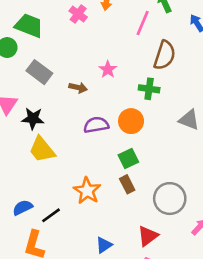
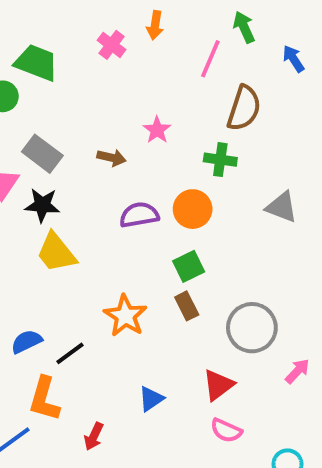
gray rectangle: (39, 72) -> (42, 154), moved

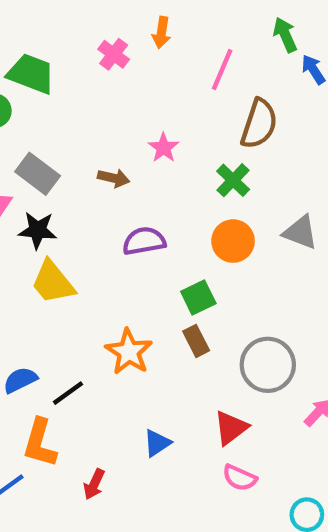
green arrow: (244, 27) -> (285, 35), moved
green cross: (220, 160) -> (233, 180), turned 36
orange circle: (193, 209) -> (233, 241), moved

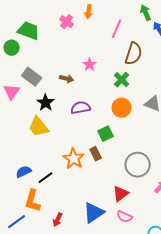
black star: (38, 230) -> (46, 103), moved, turned 30
brown rectangle: (196, 341) -> (96, 154), moved
blue triangle: (157, 443) -> (94, 213), moved, size x1.6

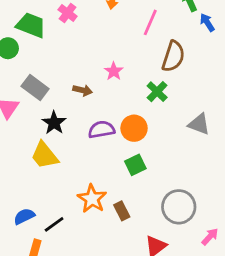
pink cross: (67, 22) -> (68, 13), moved
orange circle: (122, 108) -> (134, 128), moved
brown rectangle: (96, 154) -> (122, 211), moved

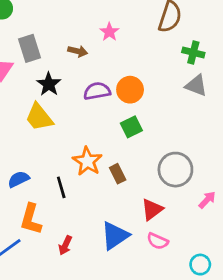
gray rectangle: (35, 88) -> (29, 48), turned 35
green cross: (157, 92) -> (193, 52), moved, turned -30
black line: (54, 224) -> (61, 187), moved, turned -70

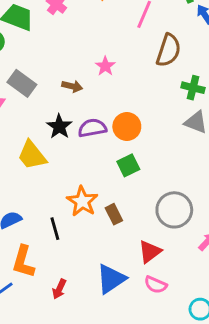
gray rectangle: (29, 48) -> (22, 83), turned -36
black star: (49, 84) -> (59, 127), moved

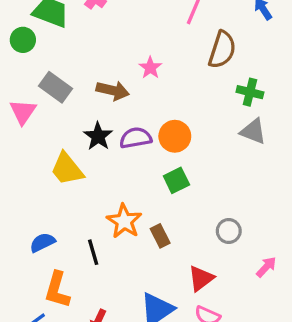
brown arrow: (72, 86) -> (113, 91), size x1.4
gray circle: (174, 210) -> (229, 231), size x0.6

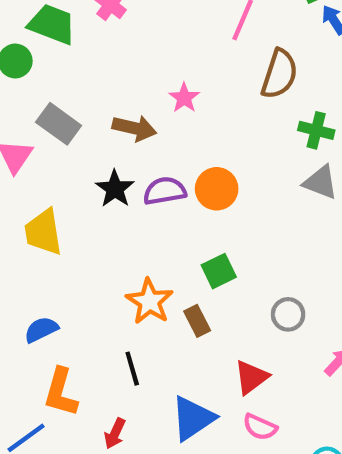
yellow trapezoid: (67, 169) -> (43, 232), moved, turned 30
green square: (176, 180) -> (219, 271), moved
black line: (93, 252) -> (132, 369), moved

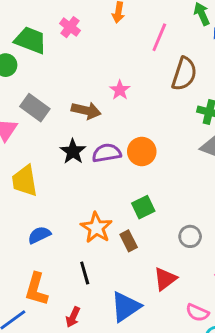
blue semicircle: (41, 330) -> (39, 235), moved
pink semicircle: (260, 427) -> (197, 313), moved

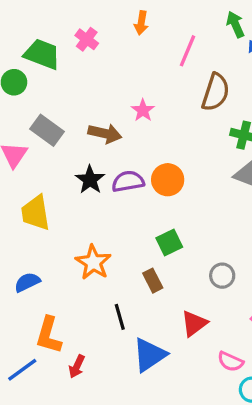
orange star: (96, 228) -> (93, 262), moved
blue semicircle: (39, 235) -> (27, 282), moved
black line: (85, 273) -> (120, 317), moved
red arrow: (73, 317) -> (77, 366), moved

